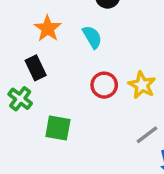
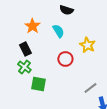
yellow star: (142, 85) -> (87, 45), moved
green cross: (20, 99) -> (24, 67), moved

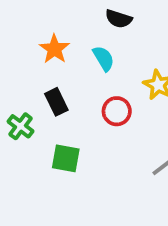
black rectangle: (25, 49) -> (56, 102), moved
green cross: (24, 67) -> (21, 126), moved

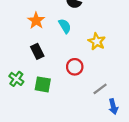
red circle: (117, 111) -> (75, 67), moved
green cross: (21, 126) -> (16, 79), moved

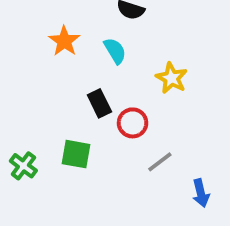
black rectangle: (37, 51) -> (99, 103), moved
green cross: (16, 79) -> (23, 166), moved
gray line: (100, 89) -> (160, 162), moved

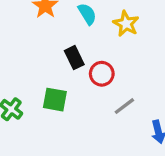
yellow star: (172, 78) -> (126, 24), moved

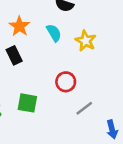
black rectangle: (74, 58) -> (14, 55), moved

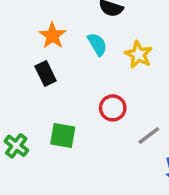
gray line: (84, 108) -> (149, 135), moved

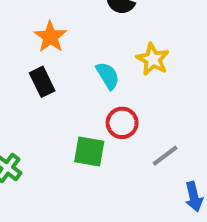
cyan semicircle: (97, 44) -> (108, 76), moved
green square: (63, 135) -> (89, 152), moved

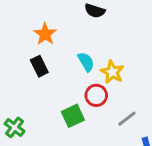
yellow star: (153, 59) -> (112, 72), moved
green square: (89, 152) -> (73, 116), turned -35

